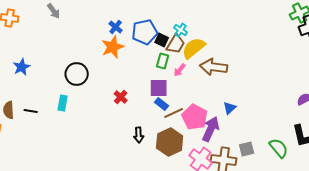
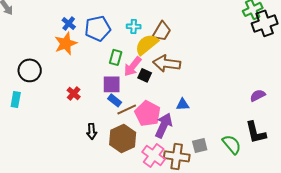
cyan cross: (181, 30) -> (134, 26), turned -32
black square: (162, 40) -> (145, 75), moved
brown trapezoid: (176, 44) -> (162, 31), moved
pink arrow: (180, 70) -> (133, 66), size x1.5
blue triangle: (230, 108) -> (183, 104), turned 40

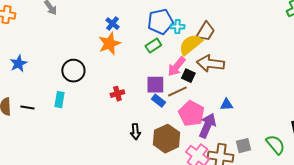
blue pentagon: (98, 28) -> (160, 22), moved
green rectangle: (116, 57) -> (153, 46), moved, turned 42
red cross: (74, 93) -> (117, 94), turned 32
brown line: (127, 109) -> (177, 92), moved

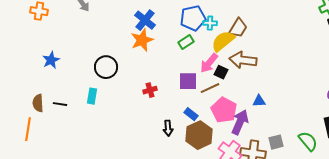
blue cross: (112, 24) -> (145, 20), size x1.5
blue rectangle: (158, 101) -> (191, 114), moved

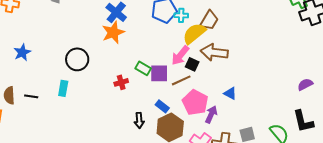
green rectangle: (186, 42) -> (143, 68), moved, turned 63
blue triangle: (259, 101) -> (230, 93), turned 32
purple arrow: (240, 122) -> (211, 114), size x0.7

